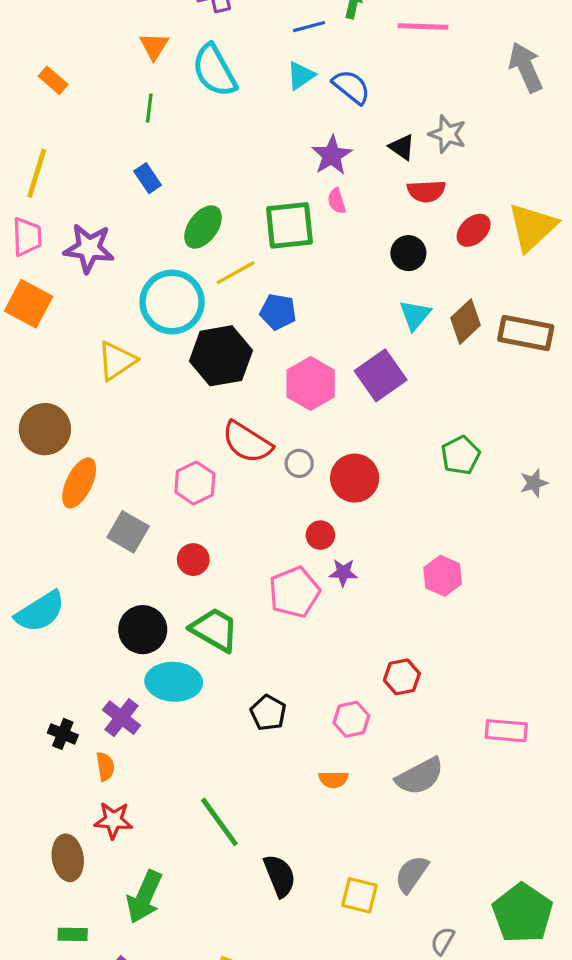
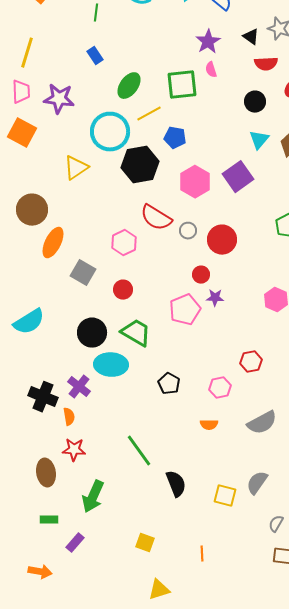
black cross: (63, 734) -> (43, 397), size x1.6

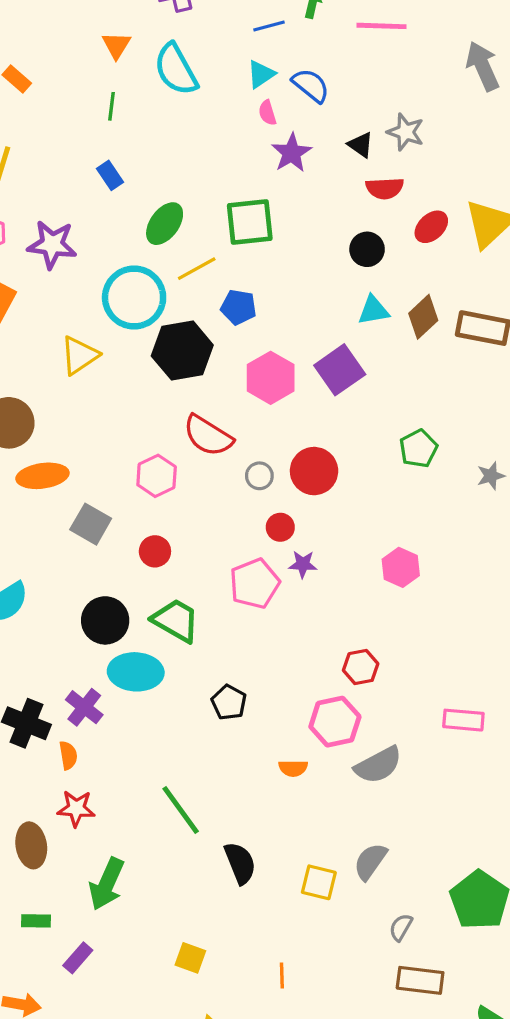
pink semicircle: (211, 70) -> (267, 113), moved
cyan triangle: (259, 140) -> (373, 310), turned 40
gray circle: (188, 231) -> (259, 476), moved
orange ellipse: (53, 243) -> (42, 476), turned 56
pink hexagon: (220, 388) -> (335, 722), moved, size x1.4

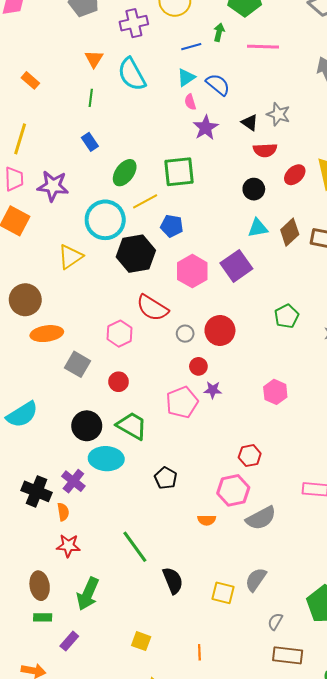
brown ellipse: (31, 845) -> (40, 586), moved

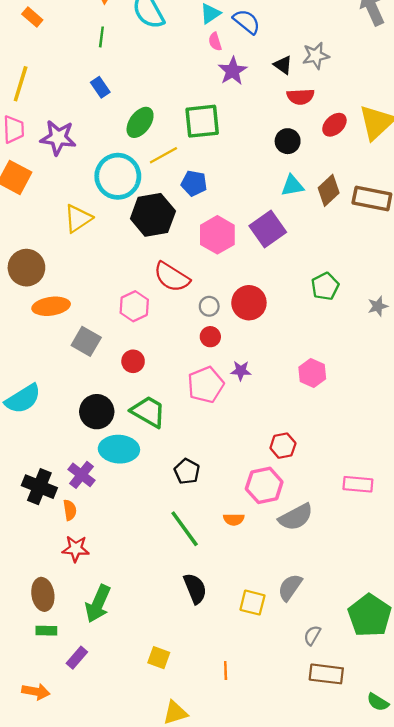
gray star: (278, 114) -> (316, 56), turned -30
red circle: (198, 366) -> (210, 337), moved
green line: (135, 547) -> (185, 529), moved

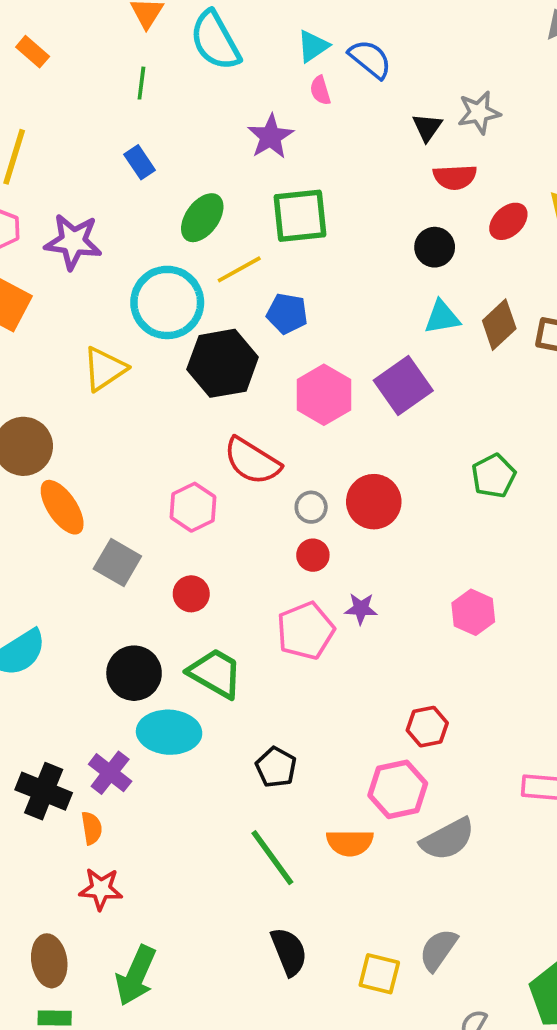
black triangle: (283, 65) -> (427, 127), turned 30
purple star: (233, 71) -> (270, 137), moved
orange ellipse: (51, 306) -> (62, 507), turned 64
orange semicircle: (234, 519) -> (350, 843), size x1.4

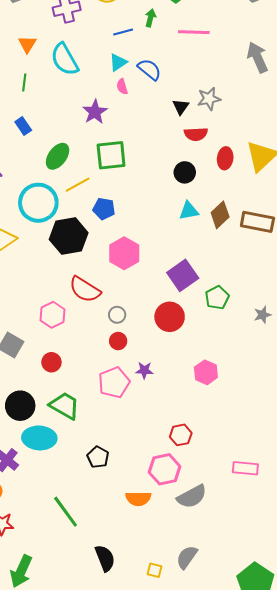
red ellipse: (508, 221) -> (225, 158), turned -40
purple square: (403, 385) -> (183, 275), moved
red circle: (374, 502) -> (170, 317), moved
green line: (272, 858) -> (66, 512), moved
yellow square: (379, 974) -> (154, 570), size x0.7

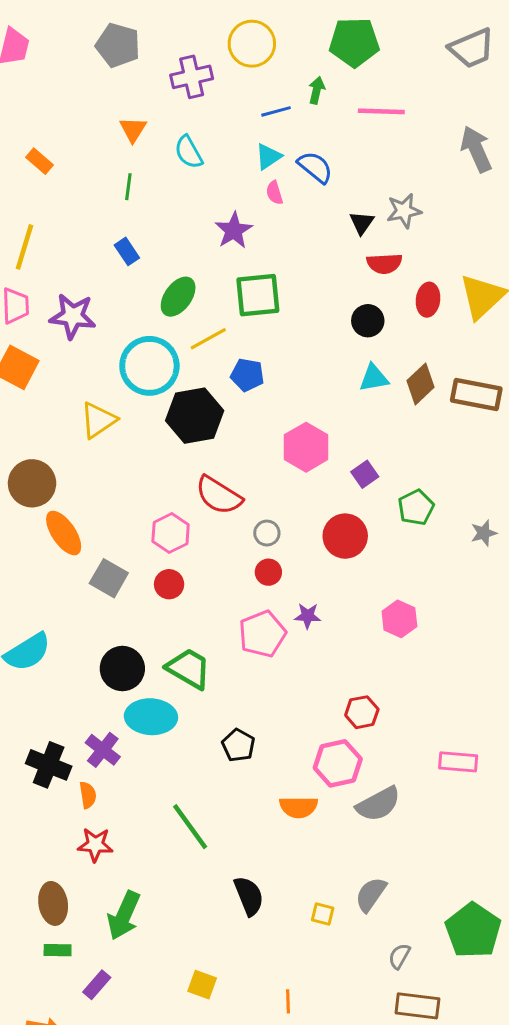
cyan semicircle: (65, 59) -> (189, 152), size x0.7
pink hexagon: (124, 253) -> (306, 447), moved
purple square: (183, 275) -> (365, 474), size x0.6
red circle: (51, 362) -> (169, 584), moved

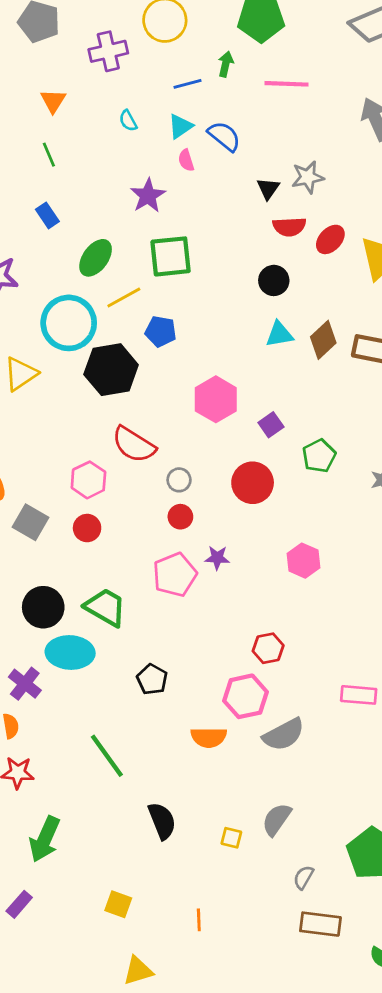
cyan semicircle: (189, 152) -> (128, 121), moved, size x0.7
green line: (128, 187) -> (49, 155), turned -30
red ellipse: (428, 300) -> (330, 239), moved, turned 36

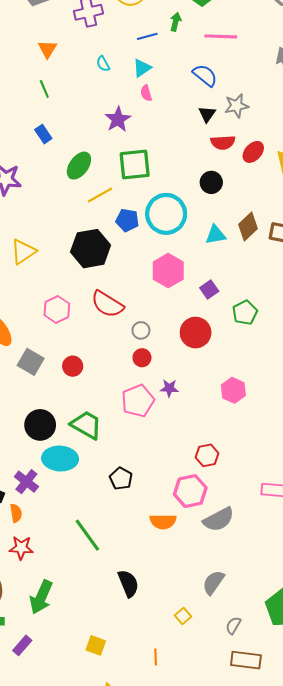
blue semicircle: (224, 136) -> (205, 75), moved
cyan circle: (69, 323) -> (166, 214), moved
cyan triangle: (279, 334) -> (215, 235), moved
pink hexagon: (88, 480) -> (57, 309), moved
yellow square: (231, 838) -> (183, 616), moved, turned 35

